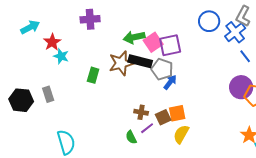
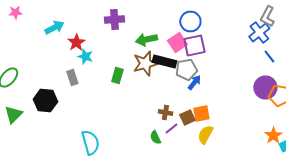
blue circle: (209, 21) -> (190, 22), moved
green arrow: (134, 37) -> (146, 40), moved
gray pentagon: (162, 69) -> (186, 70), turned -30
gray rectangle: (48, 94) -> (72, 78), moved

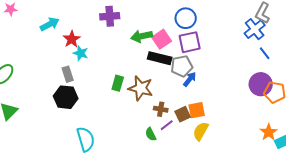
pink square: (177, 42) -> (162, 39), moved
brown star: (145, 64) -> (141, 88), moved, turned 30
green rectangle: (117, 76) -> (118, 83), moved
black hexagon: (45, 100) -> (66, 97), moved

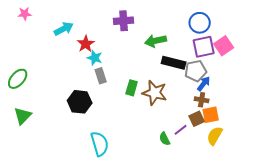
pink square: (162, 39) -> (224, 46), moved
gray rectangle: (68, 74) -> (101, 76), moved
brown cross: (161, 109) -> (202, 100), moved

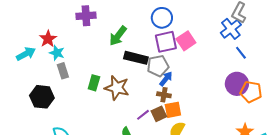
cyan arrow: (64, 29) -> (26, 54), moved
green arrow: (156, 41) -> (118, 36), turned -40
purple line: (181, 130) -> (143, 115), moved

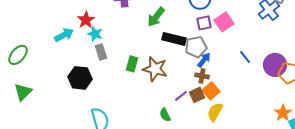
purple square: (166, 42) -> (204, 23), size x0.7
blue line: (241, 53) -> (245, 57), moved
orange square: (173, 110) -> (211, 91), turned -30

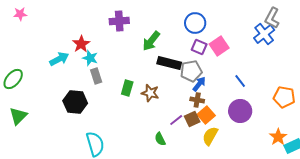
purple square: (204, 23) -> (199, 47), turned 35
purple circle: (275, 65) -> (240, 111), moved
brown star: (155, 69) -> (150, 93), size x0.7

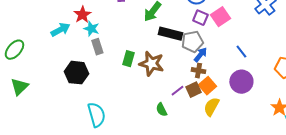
brown star: (150, 93) -> (151, 64), size x1.4

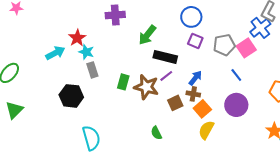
pink square: (220, 17) -> (246, 48), moved
gray pentagon: (192, 42) -> (224, 45), moved
brown square: (193, 90) -> (175, 103), moved
purple line: (177, 91) -> (166, 76), moved

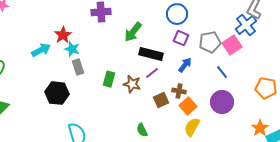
blue arrow: (195, 78) -> (185, 65), moved
brown star: (146, 87) -> (132, 84), size x0.7

